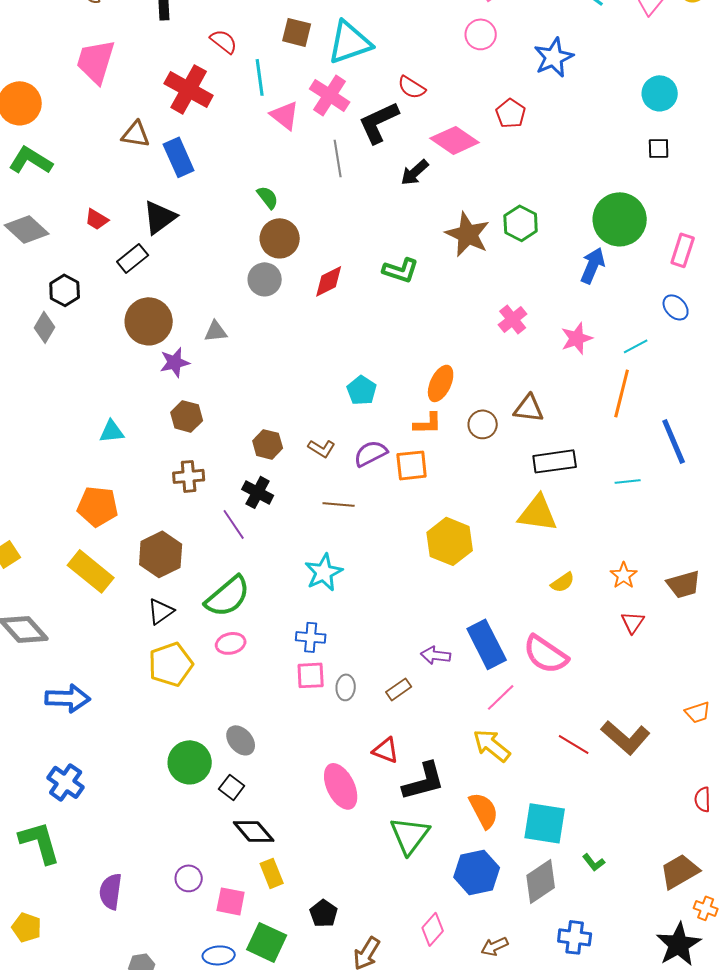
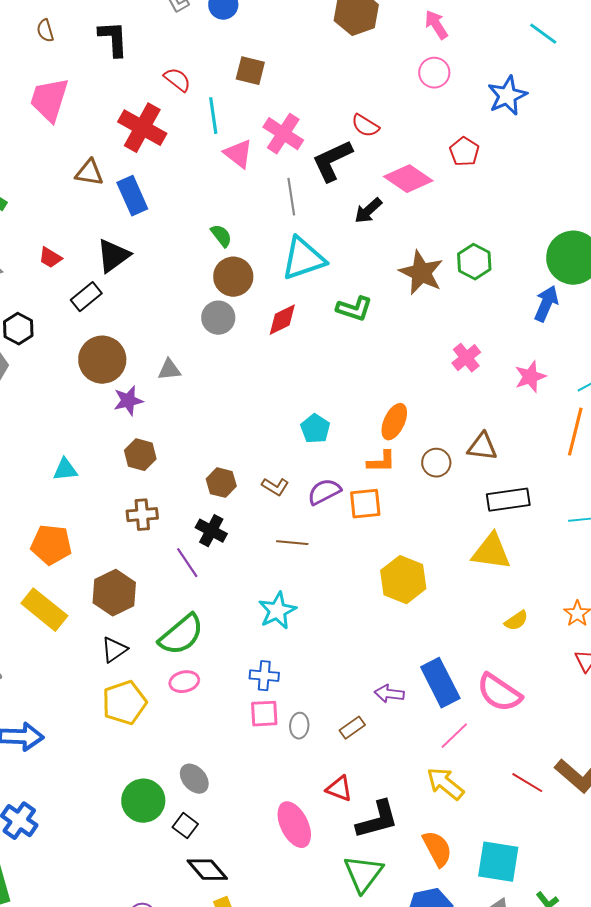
cyan triangle: (350, 42) -> (303, 259), moved

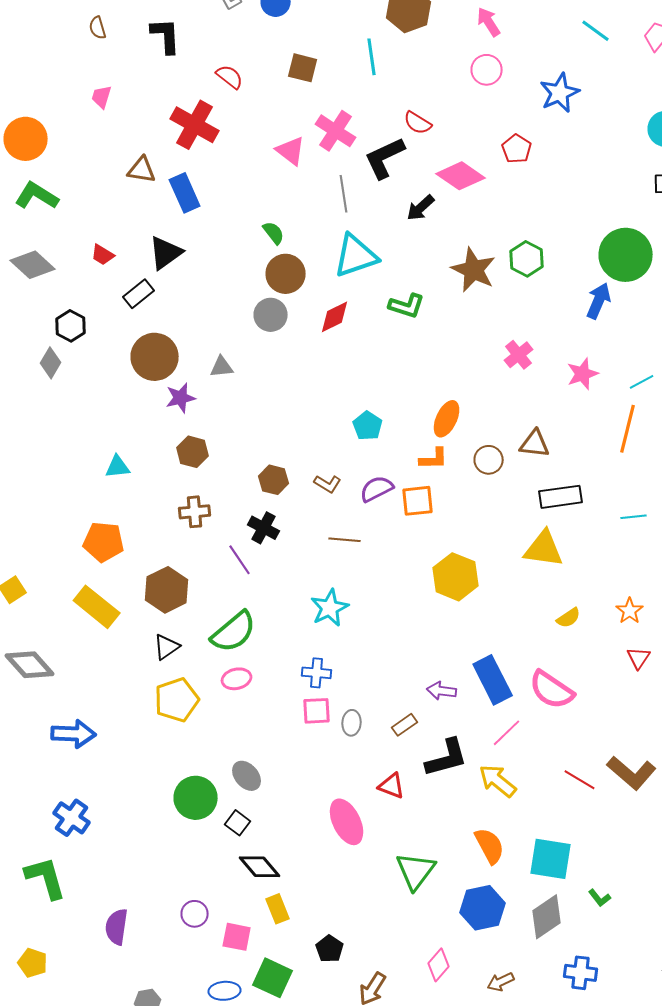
pink trapezoid: (49, 100) -> (102, 97), size x0.5
cyan line: (213, 116) -> (372, 57), moved
black L-shape: (377, 820) -> (447, 758), moved

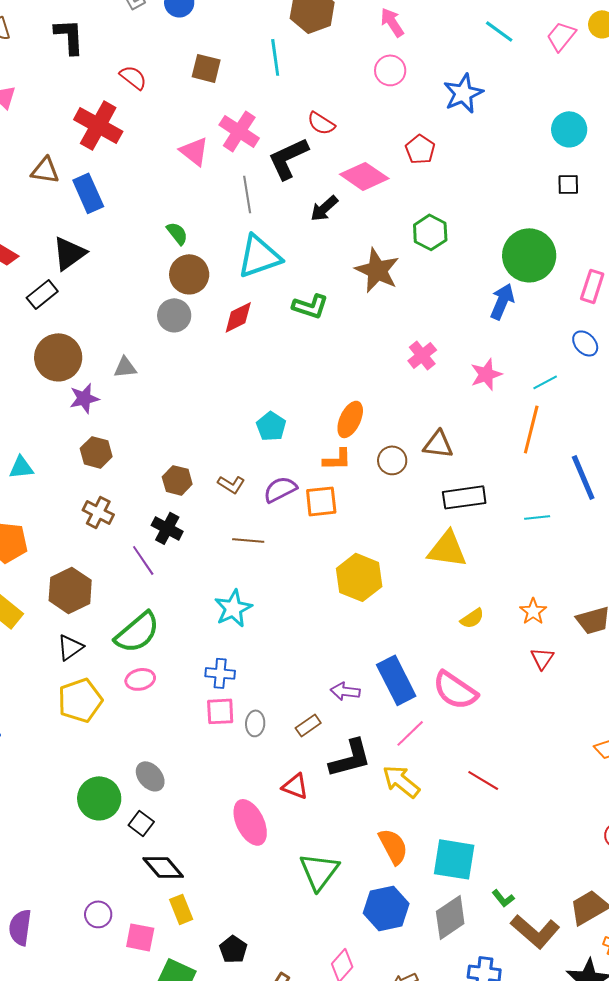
green hexagon: (527, 259) -> (430, 232), moved
brown cross: (195, 512) -> (98, 512), turned 32
brown L-shape: (632, 773) -> (535, 931), moved

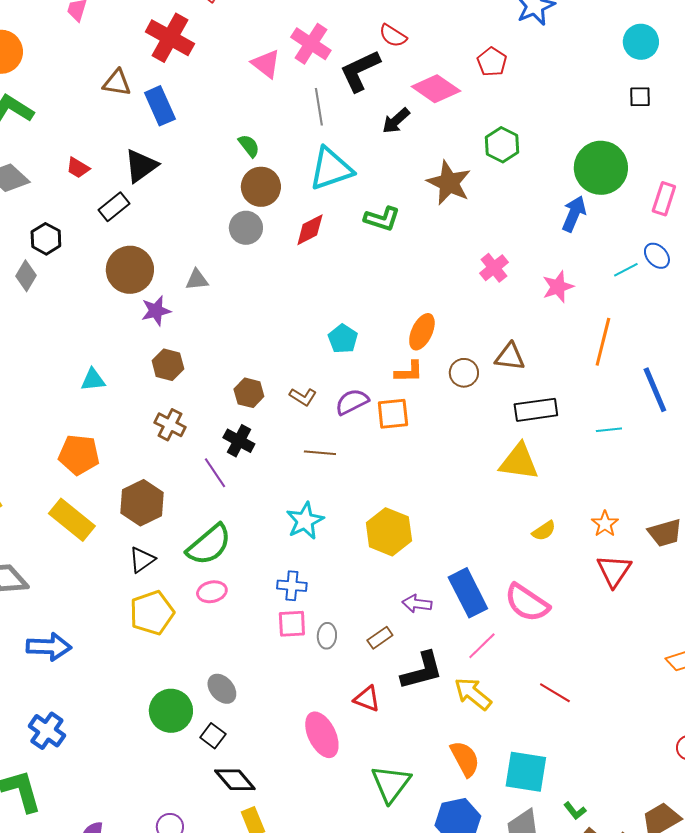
cyan line: (545, 382) -> (626, 270), moved
yellow hexagon: (359, 577) -> (389, 532), moved
red triangle: (542, 658) -> (614, 571), size x1.5

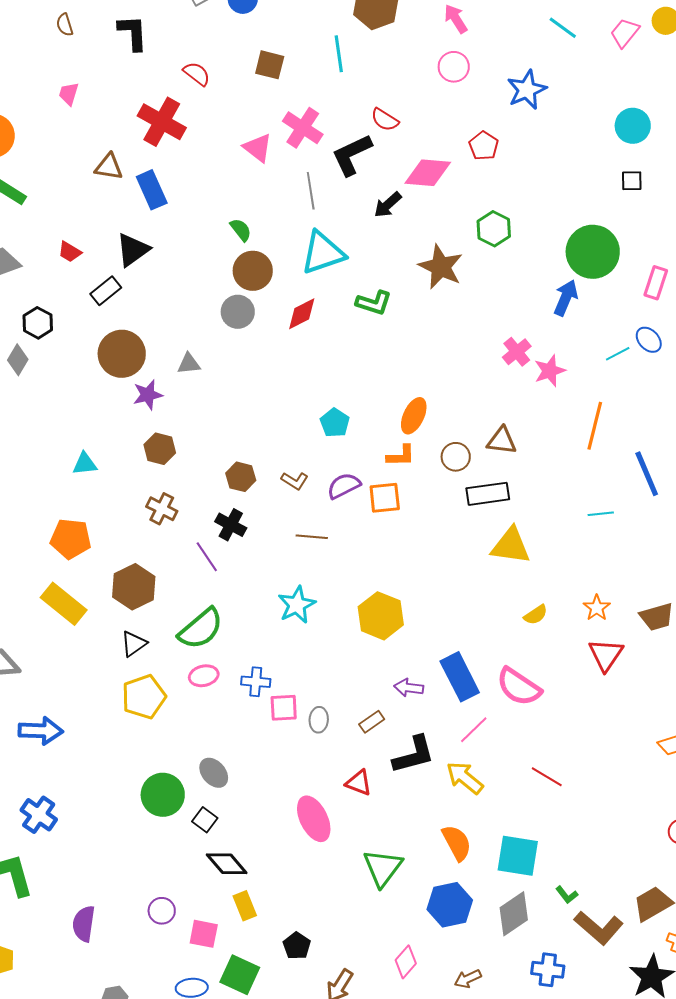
pink diamond: (436, 89) -> (428, 173), turned -30
pink cross: (494, 268) -> (517, 352), moved
black rectangle: (536, 410) -> (488, 494), moved
blue cross: (292, 586) -> (256, 682), moved

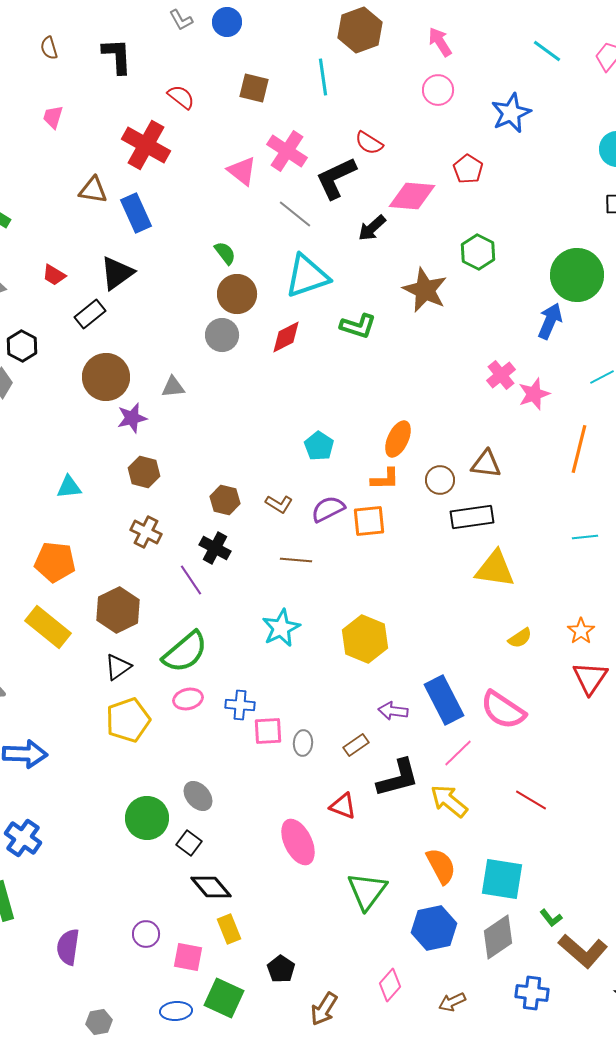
gray line: (311, 191) -> (295, 214), turned -42

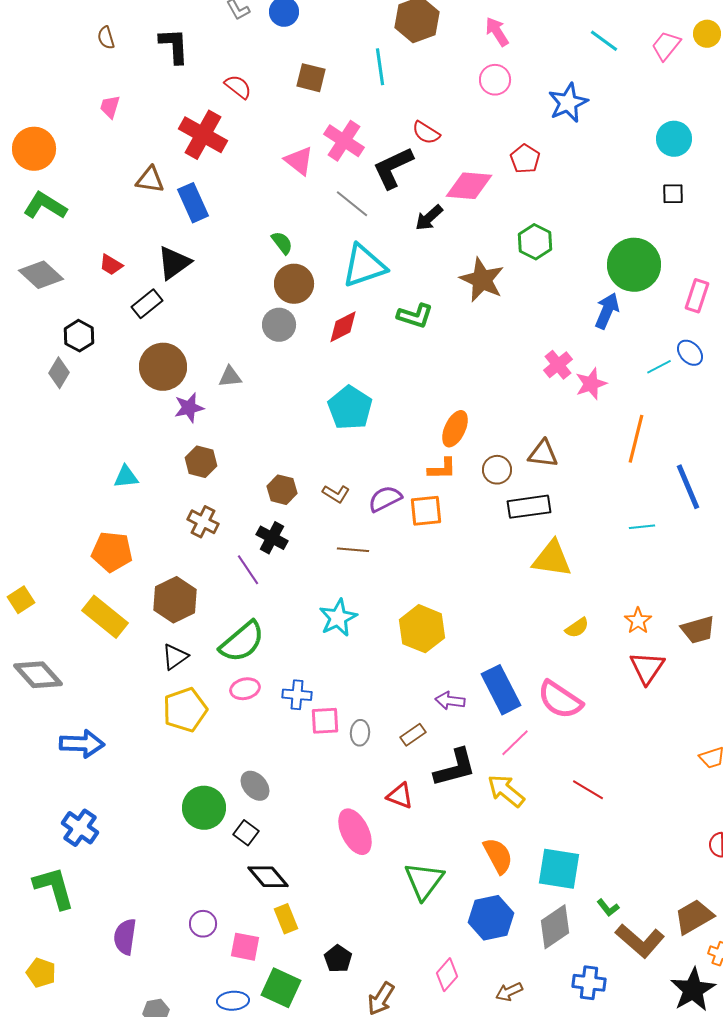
cyan pentagon: (319, 446) -> (350, 408), moved, size x1.5

